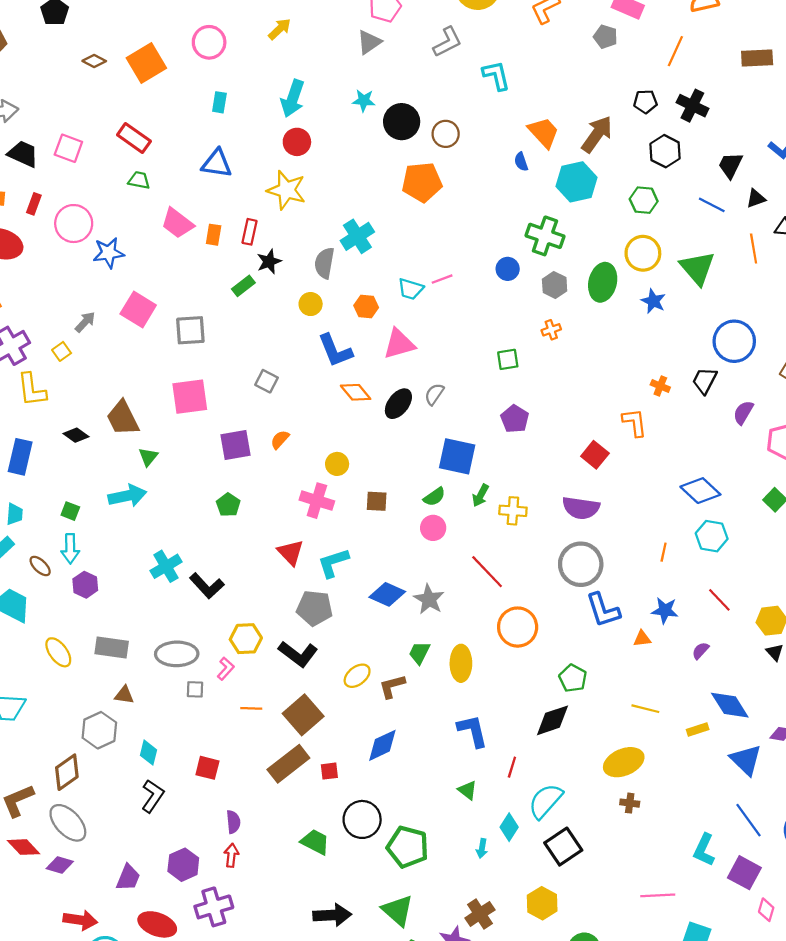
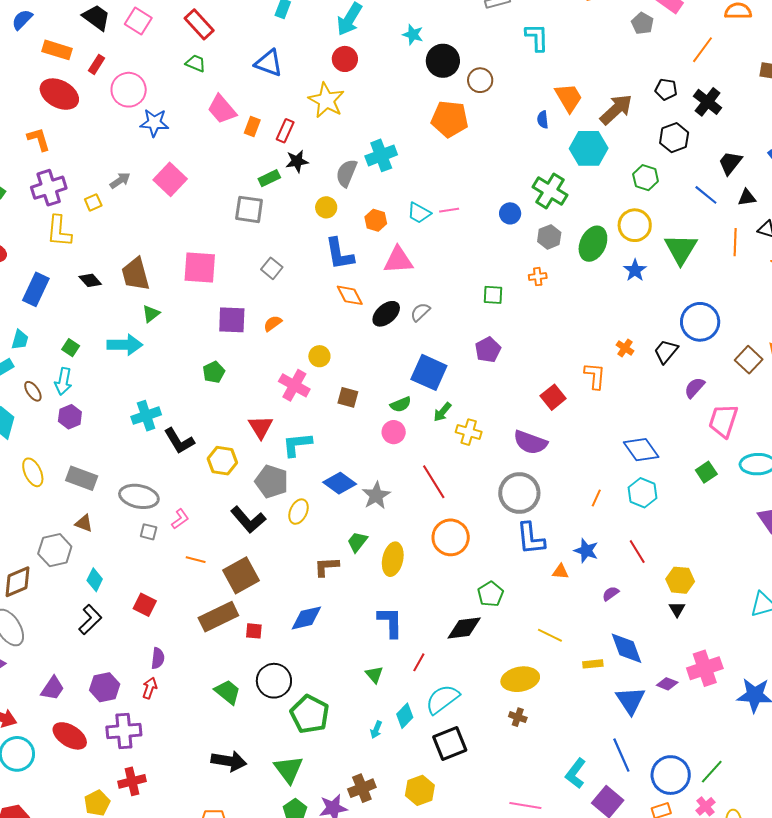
gray square: (190, 330) -> (249, 209), moved
yellow hexagon: (246, 639) -> (222, 461), moved
yellow ellipse: (357, 676) -> (298, 512), moved, turned -40

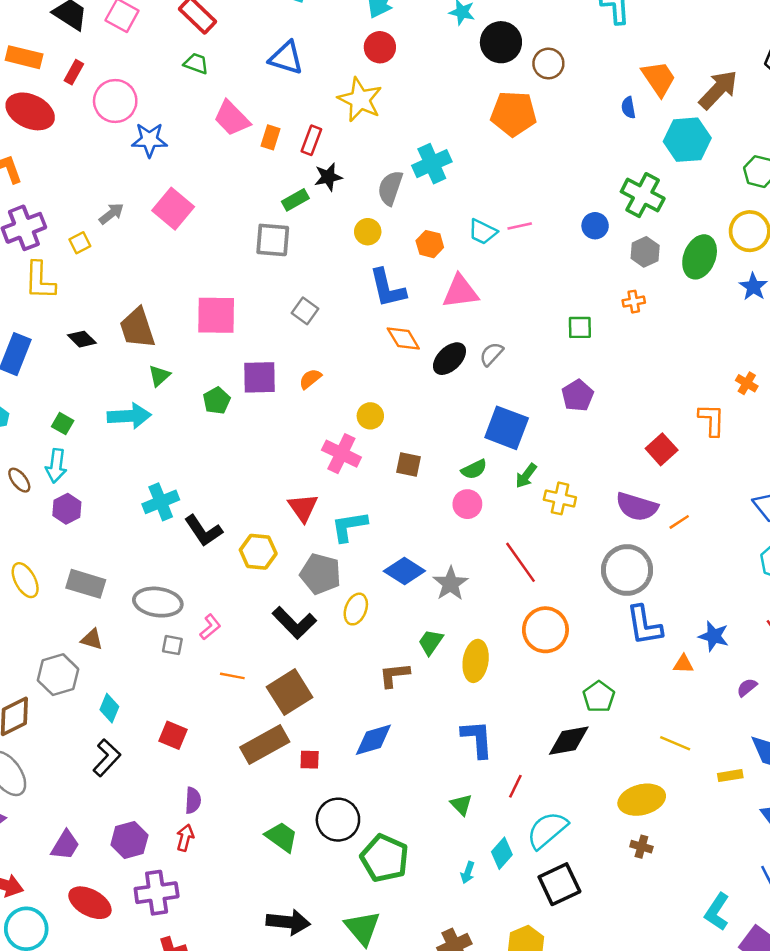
green pentagon: (214, 372) -> (217, 401), moved
orange line: (596, 498) -> (679, 522), moved, turned 36

